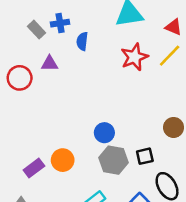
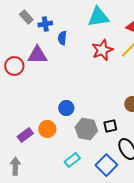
gray rectangle: (37, 30) -> (26, 17), moved
purple triangle: (50, 64) -> (37, 55), size x1.5
blue circle: (104, 133) -> (66, 108), moved

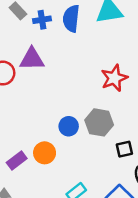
blue semicircle: (62, 38) -> (71, 19), moved, size x1.5
red star: (102, 50) -> (114, 78), moved
gray hexagon: (86, 129) -> (99, 122), moved

